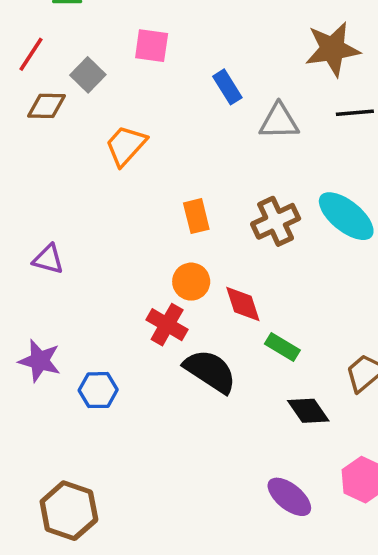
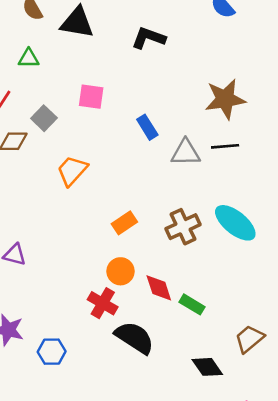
black line: (355, 113) -> (225, 146), moved
orange rectangle: (196, 216) -> (124, 223), turned 70
green rectangle: (282, 347) -> (192, 304), moved

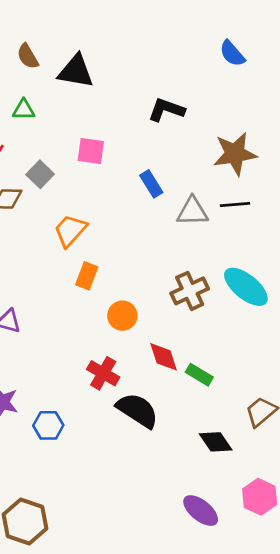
black L-shape: (149, 38) -> (166, 110), moved
orange rectangle: (124, 223) -> (87, 276), moved, turned -35
orange circle: (121, 271) -> (122, 316), moved

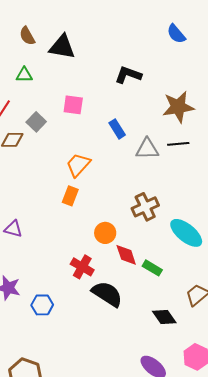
orange trapezoid: (70, 231) -> (78, 165), moved
cyan ellipse: (246, 287) -> (186, 233), moved
orange circle: (122, 316) -> (105, 233), moved

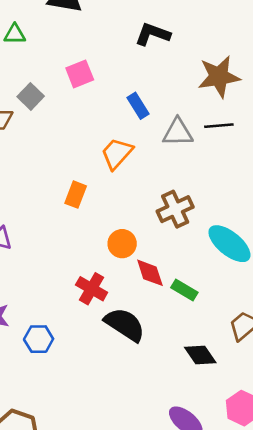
pink square: (73, 105) -> (80, 74), turned -30
orange trapezoid: (78, 165) -> (117, 153), moved

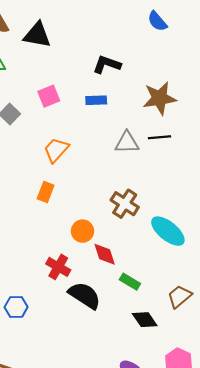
blue rectangle: (138, 106) -> (96, 100), moved, turned -60
orange trapezoid: (117, 153) -> (56, 150), moved
brown cross: (175, 209) -> (125, 204), turned -32
green rectangle: (184, 290) -> (130, 282), moved

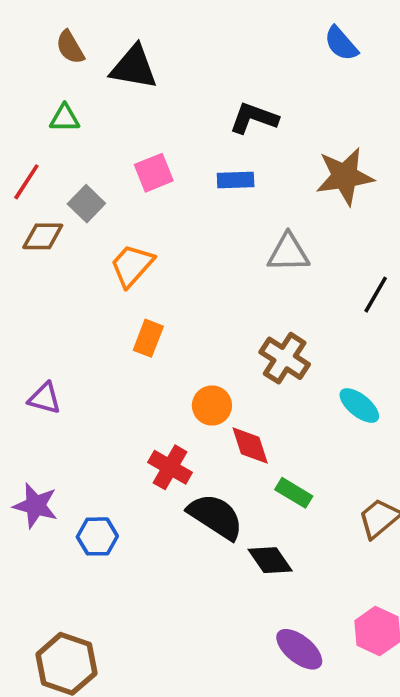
black line: (159, 137) -> (376, 295), moved, turned -55
orange trapezoid: (56, 150) -> (132, 265), moved
cyan ellipse: (168, 231) -> (359, 406), size x0.7
black diamond: (145, 320) -> (270, 560), moved

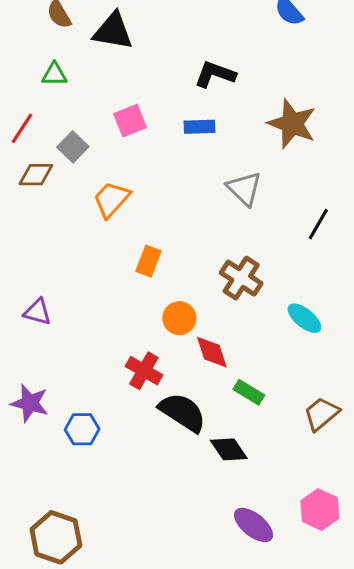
brown star: (345, 176) -> (292, 124), turned 30
gray triangle: (288, 253) -> (244, 189), turned 45
orange rectangle: (148, 338) -> (149, 261), moved

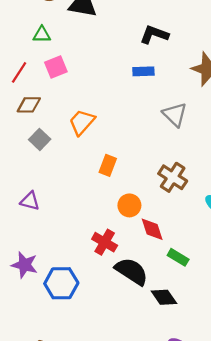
pink square: (130, 121) -> (56, 67), moved
gray square: (73, 147) -> (40, 139), moved
blue hexagon: (82, 429) -> (61, 283), size x1.4

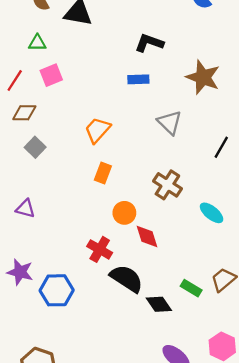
orange trapezoid: (82, 122) -> (98, 130), moved
green rectangle: (178, 257) -> (191, 288), moved

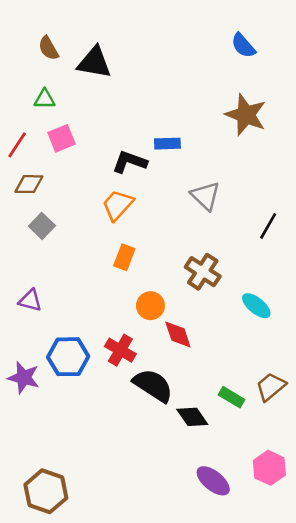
black L-shape: (149, 43) -> (130, 162), moved
brown star: (203, 77) -> (246, 115), moved
blue hexagon: (57, 290) -> (68, 357), moved

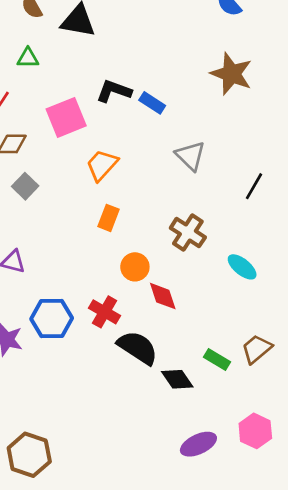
pink square: (62, 138) -> (66, 117), moved, size x1.4
blue rectangle: (167, 144) -> (152, 103), turned 35
black L-shape: (130, 162) -> (114, 91), moved
purple ellipse: (213, 481) -> (198, 444), turned -64

